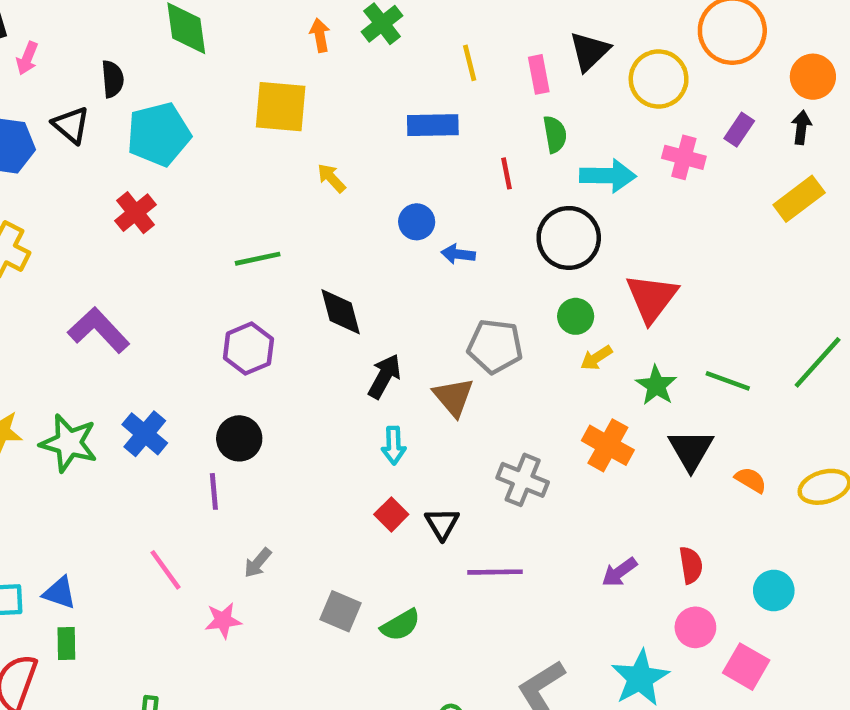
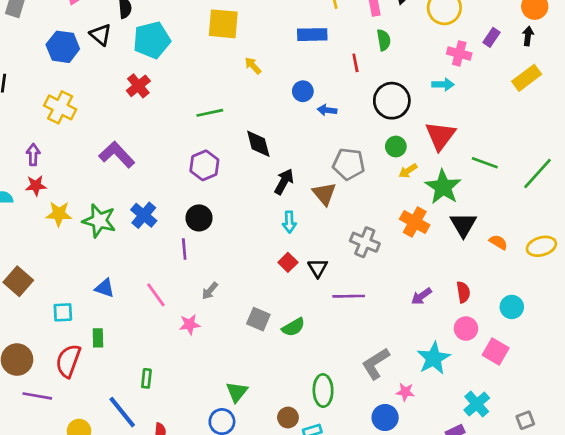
cyan arrow: (608, 176) -> (443, 85), moved, size x0.7
green line: (728, 381) -> (485, 163), moved
green star: (656, 385) -> (443, 187), size x1.5
blue triangle: (60, 593) -> (105, 288), moved

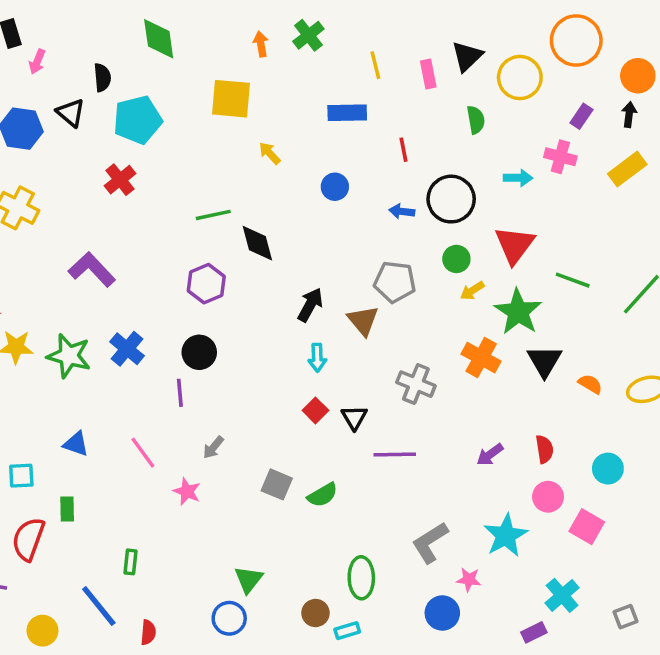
green semicircle: (384, 40) -> (476, 120), moved
pink cross: (459, 53) -> (560, 157), moved
blue arrow: (327, 110) -> (402, 211), moved
black diamond: (258, 144) -> (257, 243), moved
pink star: (190, 324) -> (187, 491), turned 30

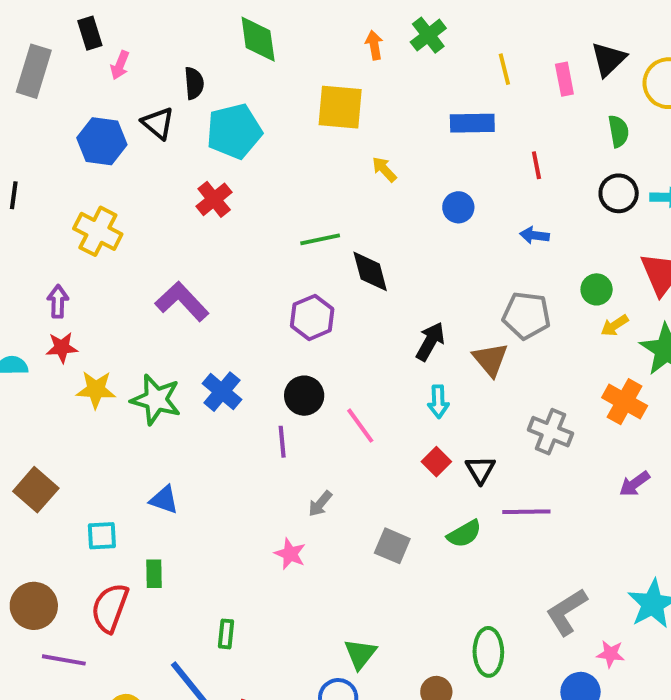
black circle: (451, 199) -> (619, 193), moved, size x0.7
pink line: (143, 453) -> (360, 426), moved
purple arrow: (490, 454) -> (635, 484), moved
green semicircle: (323, 495) -> (464, 534), moved

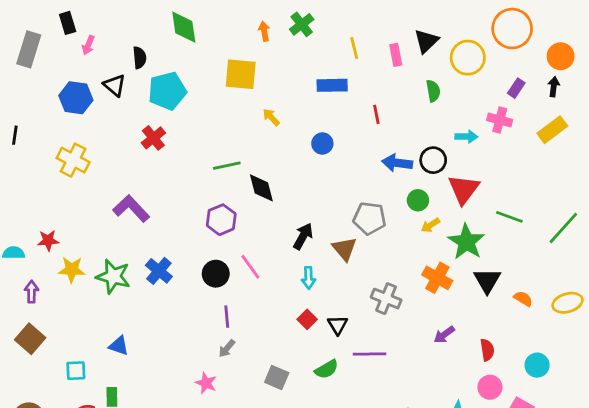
black circle: (619, 193) -> (433, 160), moved
blue arrow: (534, 235) -> (397, 163), moved, size x1.5
purple arrow: (58, 301) -> (32, 292), moved
pink line: (360, 426) -> (250, 267), moved
purple line: (282, 442) -> (227, 317), moved

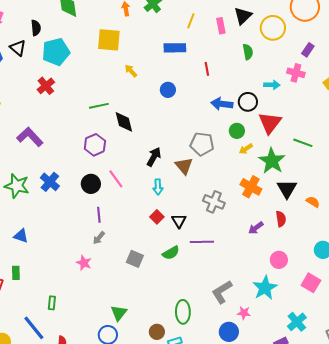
yellow line: (354, 48) -> (191, 21), turned 35
red semicircle: (487, 350) -> (281, 219), moved
pink circle: (490, 387) -> (279, 260), moved

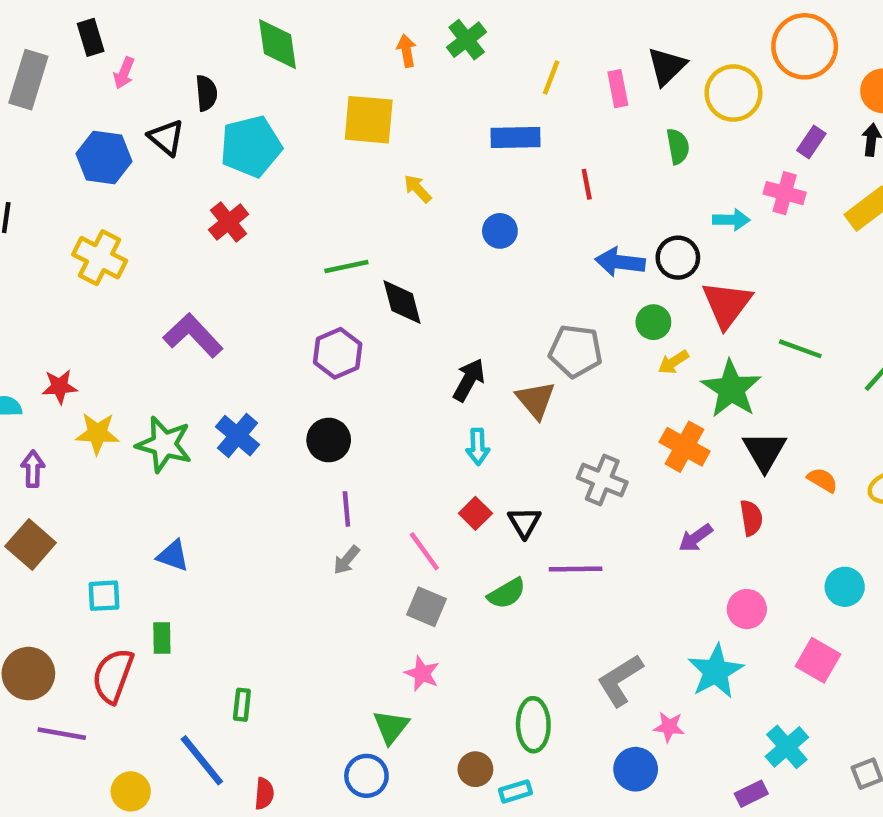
pink line: (116, 179) -> (424, 551), moved
pink star: (84, 263) -> (422, 674), moved

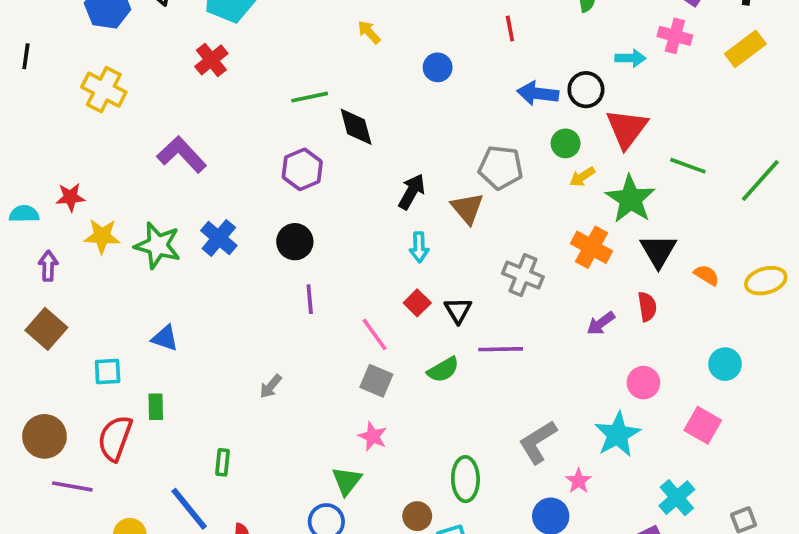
gray arrow: (346, 560) -> (271, 386), moved
pink star: (669, 727) -> (579, 481), turned 30

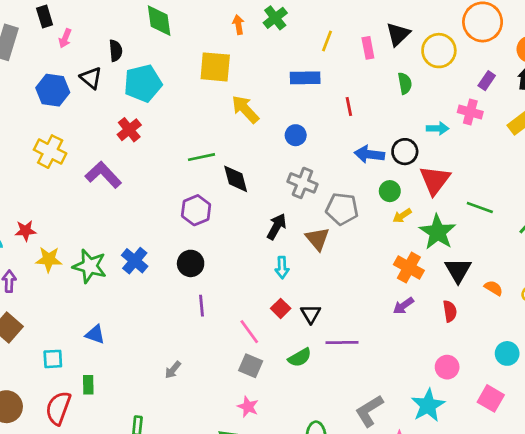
yellow arrow: (369, 32) -> (245, 109), size x1.6
purple L-shape: (182, 155) -> (103, 175), moved
gray cross: (523, 275) -> (302, 183), moved
purple arrow: (601, 323) -> (403, 306), moved

